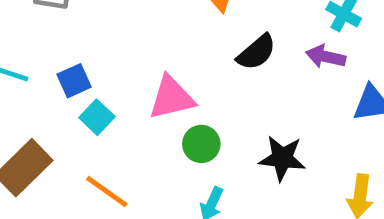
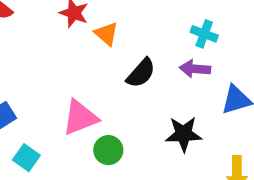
cyan square: (97, 117) -> (26, 158), moved
black star: (282, 158) -> (184, 134), moved

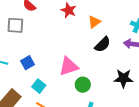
orange triangle: (106, 34) -> (94, 22), moved, turned 40

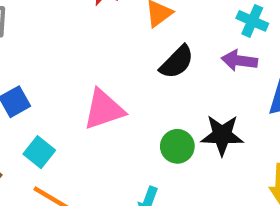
green circle: (83, 85) -> (177, 146), moved

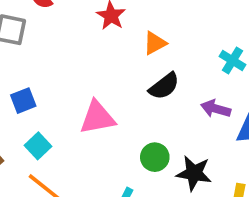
purple arrow: (239, 61) -> (216, 109), moved
black star: (222, 135) -> (194, 173), moved

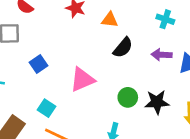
orange triangle: (155, 43) -> (110, 20), turned 48
blue square: (23, 101) -> (39, 64), moved

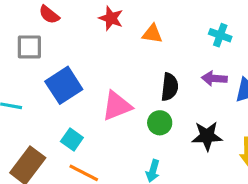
black semicircle: (123, 48) -> (170, 87), moved, turned -35
blue square: (39, 64) -> (64, 85), size x1.6
green circle: (128, 97) -> (160, 123), moved

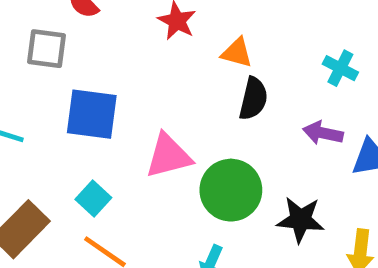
blue square: (64, 85) -> (92, 114), turned 33
black semicircle: (170, 87) -> (253, 99), moved
green circle: (160, 123) -> (231, 190), size x1.6

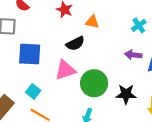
cyan cross: (340, 68) -> (139, 25), turned 32
black semicircle: (253, 99) -> (75, 43), moved, turned 54

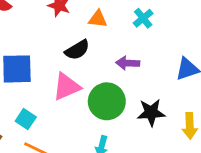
cyan cross: (139, 25) -> (143, 18), moved
purple arrow: (133, 55) -> (128, 63), moved

